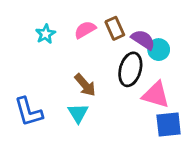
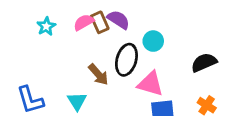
brown rectangle: (115, 28) -> (100, 22), moved
purple semicircle: (143, 40) -> (118, 20), moved
brown arrow: (85, 85) -> (98, 74), moved

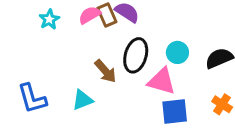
cyan circle: (153, 41) -> (177, 52), moved
cyan triangle: (77, 101) -> (82, 100), turned 40

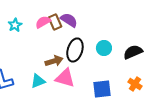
brown arrow: (105, 71) -> (54, 61), turned -66
pink triangle: (162, 81) -> (65, 78), moved

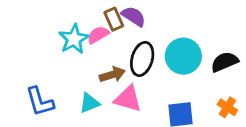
pink semicircle: (43, 22) -> (98, 35), moved
cyan star: (15, 25) -> (74, 39), moved, size x1.5
cyan circle: (104, 48) -> (183, 56), size x1.6

